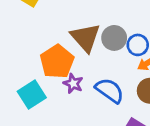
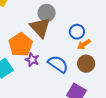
gray circle: (114, 38) -> (47, 13), moved

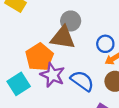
brown triangle: (40, 27) -> (63, 38), turned -40
purple star: (32, 60) -> (52, 75), size x1.5

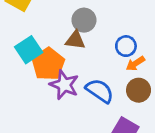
brown triangle: (63, 38) -> (75, 40), size x0.7
cyan square: (19, 84) -> (29, 50), moved

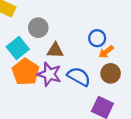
gray circle: (84, 20) -> (38, 28), moved
brown triangle: (75, 40) -> (55, 50), moved
orange pentagon: (48, 64) -> (26, 72), moved

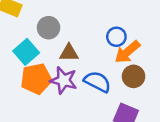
orange arrow: (106, 52) -> (127, 52), size x1.5
orange pentagon: (26, 72) -> (36, 79), turned 30

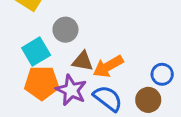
blue circle: (116, 37) -> (162, 74), moved
orange arrow: (127, 52) -> (108, 66), moved

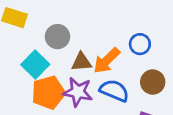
blue circle: (162, 74) -> (140, 44), moved

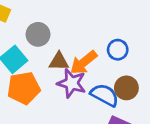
blue semicircle: (114, 91) -> (105, 95), moved
purple star: (78, 92) -> (72, 83), moved

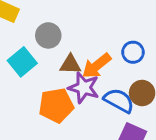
orange pentagon: (24, 88) -> (56, 105), moved

